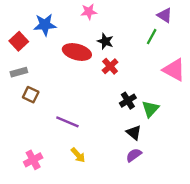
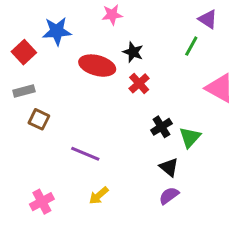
yellow arrow: (78, 155) -> (99, 196), turned 91

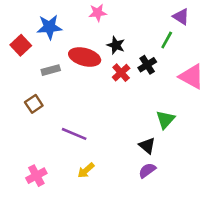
gray rectangle: (24, 91) -> (51, 70), moved
brown square: (39, 119) -> (34, 104), turned 30
black cross: (161, 127) -> (147, 65), moved

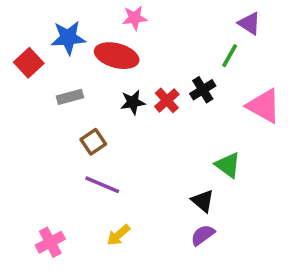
black star: (116, 45) -> (133, 102), moved, turned -30
red ellipse: (85, 57) -> (117, 56), moved
brown square: (34, 104) -> (93, 142), moved
green triangle: (165, 120) -> (228, 165), turned -36

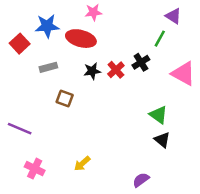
brown square: (93, 142) -> (65, 99), turned -36
purple line: (102, 185) -> (20, 129), moved
black triangle: (203, 201) -> (162, 140), moved
purple semicircle: (203, 235) -> (141, 180), moved
pink cross: (50, 242) -> (35, 169), turned -36

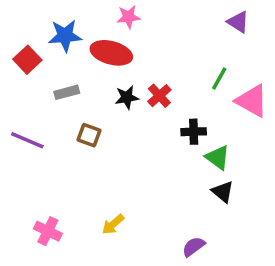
green line: (160, 39) -> (219, 79), moved
black cross: (141, 62) -> (194, 132), moved, turned 30
purple line: (20, 129) -> (27, 140), moved

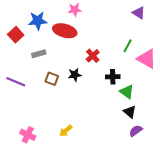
black star: (127, 97) -> (75, 75), moved
purple semicircle: (194, 247) -> (136, 131), moved

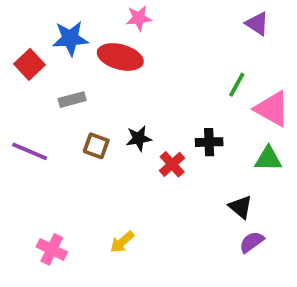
red cross: (93, 56) -> (172, 164), moved
green triangle: (127, 92) -> (268, 159), moved, turned -35

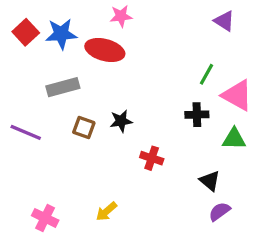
red square: (30, 64) -> (26, 32), moved
gray rectangle: (72, 100) -> (63, 87), size x1.4
black cross: (209, 142) -> (197, 115), moved
red cross: (172, 164) -> (152, 158), moved, turned -30

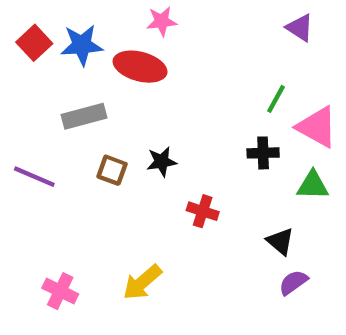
yellow arrow: (106, 211) -> (142, 282), size x1.4

